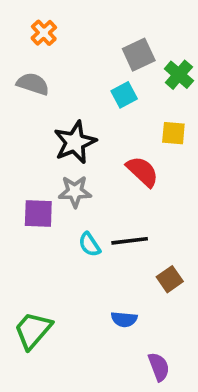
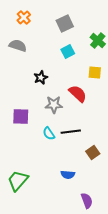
gray square: (139, 55) -> (65, 24), moved
black star: (75, 142) -> (41, 78), size x0.6
gray star: (75, 192) -> (54, 105), moved

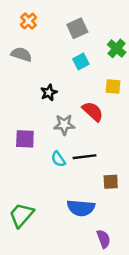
brown square: (93, 153) -> (111, 182), turned 32
blue semicircle: (68, 175) -> (81, 208), size x1.6

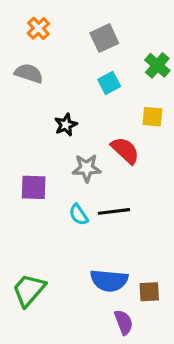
brown square: (111, 182) -> (149, 292), moved
purple semicircle: (103, 239) -> (124, 322), moved

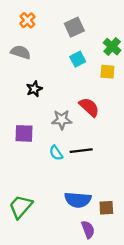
yellow square: (152, 117) -> (107, 72), moved
black star: (66, 125) -> (34, 89), moved

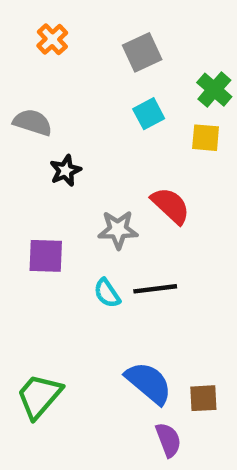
gray semicircle: (21, 52) -> (33, 122), moved
blue semicircle: (78, 200) -> (149, 383), turned -145

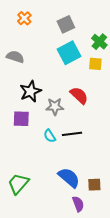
cyan square: (149, 114) -> (69, 53), size x1.6
black star: (65, 171) -> (30, 91), moved, size x1.5

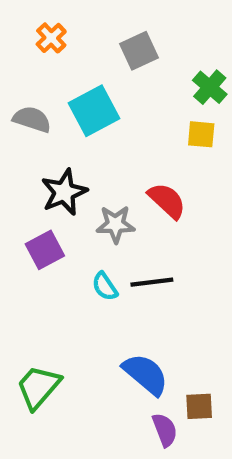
cyan square: (69, 53) -> (94, 111), moved
purple square: (21, 119) -> (45, 250), turned -30
brown square: (94, 185) -> (199, 406), moved

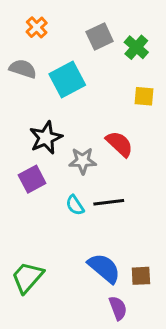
green cross: (210, 87) -> (136, 47), moved
gray semicircle: (32, 119) -> (23, 69), moved
brown square: (199, 406) -> (141, 276), moved

